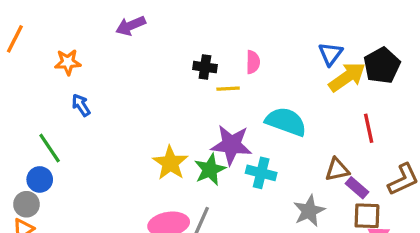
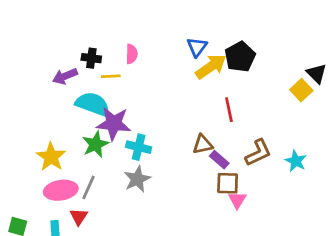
purple arrow: (131, 26) -> (65, 76), moved
cyan semicircle: (286, 122) -> (93, 104), moved
yellow star: (170, 163) -> (51, 157), moved
gray star: (309, 211) -> (137, 179), moved

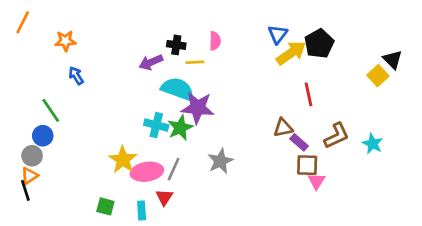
cyan cross: (139, 147) -> (156, 125), moved
yellow star: (51, 157) -> (123, 160), moved

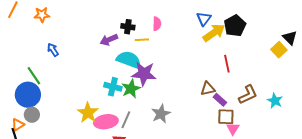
orange star: (65, 41) -> (42, 15), moved
blue circle: (43, 136) -> (28, 95), size x1.6
gray circle: (32, 156) -> (32, 115), moved

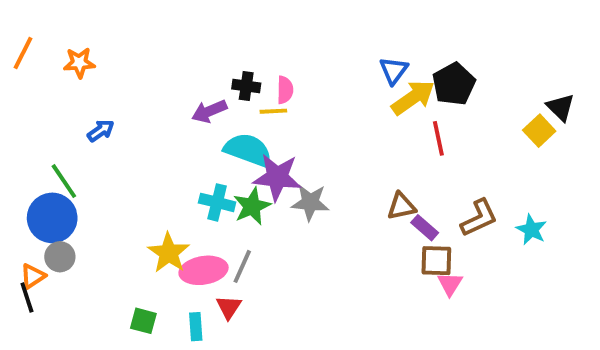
pink semicircle: (157, 24) -> (285, 90), moved
blue arrow: (53, 50) -> (101, 131), turned 88
red line: (227, 64) -> (438, 138), moved
gray star: (161, 114) -> (310, 202), moved, turned 30

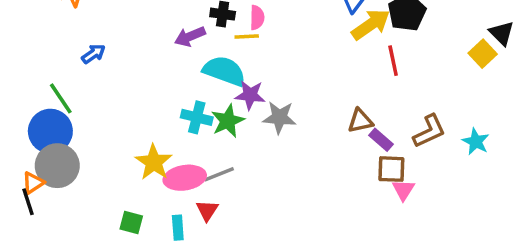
purple star: (277, 177) -> (250, 95), size x0.7
gray circle: (60, 257) -> (57, 166), size x1.6
gray line: (242, 266) -> (219, 174), turned 44

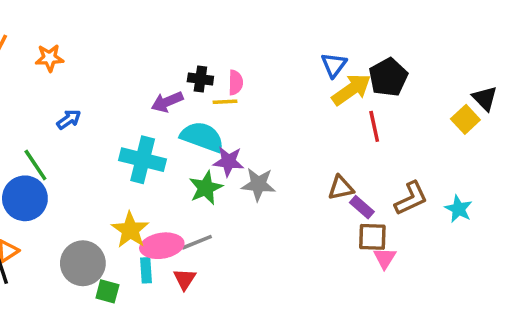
cyan cross: (197, 117) -> (143, 160), moved, size x1.4
gray circle: (57, 166) -> (83, 263), moved
cyan rectangle: (178, 228) -> (146, 270), moved

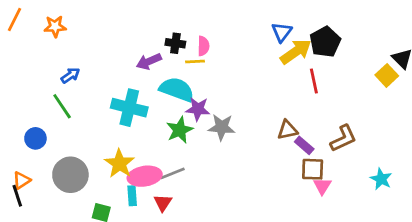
green line: (35, 165) -> (62, 106), moved
blue circle: (25, 198) -> (35, 138), size x0.6
cyan star: (458, 209) -> (381, 179), moved
gray circle: (83, 263) -> (70, 175), moved

